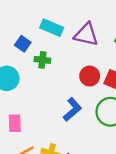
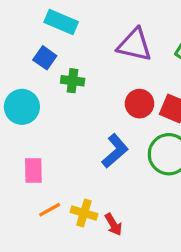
cyan rectangle: (52, 28) -> (61, 22), moved

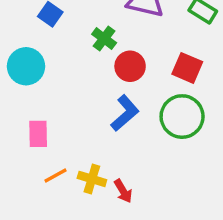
green cross: (73, 81) -> (104, 39), moved, turned 30
red circle: (139, 104) -> (130, 66), moved

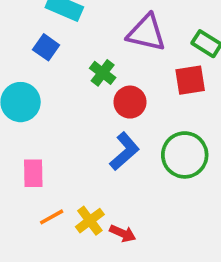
red square: (187, 68) -> (190, 80), moved, turned -32
yellow cross: (92, 179) -> (90, 221), turned 36
red arrow: (123, 191) -> (123, 233), turned -35

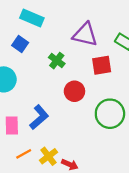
red square: (190, 80) -> (102, 65), moved
red circle: (130, 102) -> (74, 91), moved
blue L-shape: (125, 151) -> (39, 117), moved

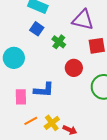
blue square: (20, 44) -> (37, 29), moved
blue L-shape: (39, 117) -> (44, 90), turned 45

